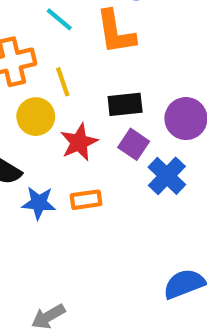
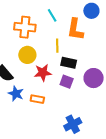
yellow line: (63, 82) -> (57, 46), moved
purple square: (134, 144) -> (67, 82), turned -32
blue cross: (167, 176) -> (73, 124), moved

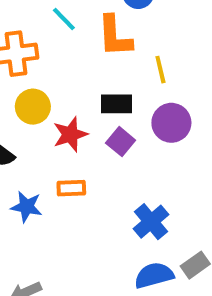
yellow line: (57, 46) -> (160, 70), moved
purple square: (67, 82) -> (121, 142), turned 32
blue star: (16, 94) -> (26, 207), moved

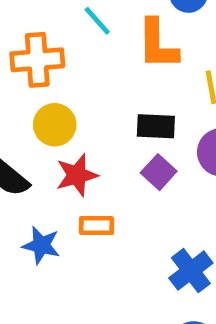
red star: (70, 134) -> (77, 175), moved

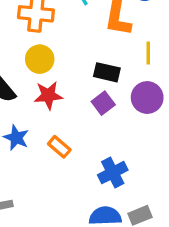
orange rectangle: (97, 226) -> (59, 147), moved, turned 30

